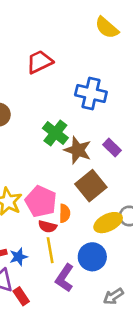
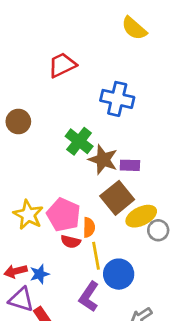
purple rectangle: (112, 147) -> (130, 165), moved, turned -42
yellow ellipse: (108, 223) -> (141, 216), moved
yellow line: (50, 250) -> (96, 256), moved

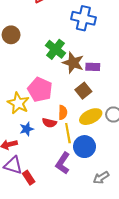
brown square: (117, 198) -> (83, 91), size x0.7
pink pentagon: (64, 215) -> (40, 90), moved
yellow ellipse: (141, 216) -> (91, 117), moved
blue star: (40, 274) -> (27, 129), moved

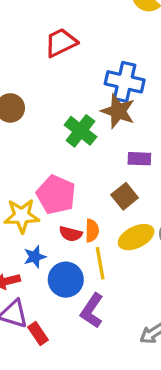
brown star: (73, 63) -> (118, 111), moved
yellow star: (18, 103) -> (22, 216), turned -30
red semicircle: (49, 123) -> (71, 234), moved
blue circle: (84, 147) -> (66, 280), moved

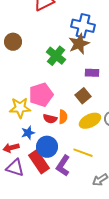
brown star: (118, 111) -> (79, 44), turned 30
pink pentagon: (56, 195) -> (41, 95), turned 30
yellow line: (100, 263) -> (83, 153), moved, turned -60
red rectangle: (38, 334) -> (39, 162), moved, size x1.6

